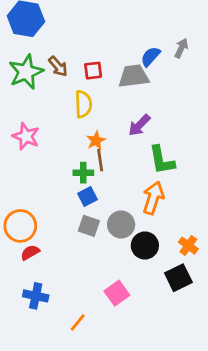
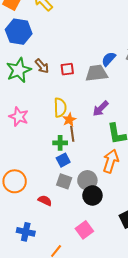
yellow semicircle: (83, 104) -> (60, 108), moved
black circle: (145, 246) -> (92, 195), moved
red semicircle: (30, 253) -> (45, 201), moved, turned 56

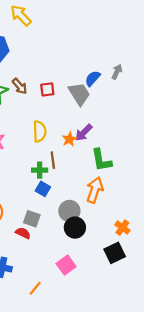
gray trapezoid: (97, 73) -> (79, 94), turned 65
orange star: (69, 120) -> (69, 139), moved
blue square: (63, 160) -> (43, 189), turned -32
gray square: (64, 181) -> (32, 219), moved

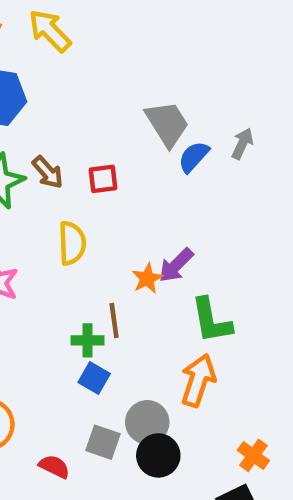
gray trapezoid: (79, 94) -> (167, 124), moved
yellow semicircle: (40, 131) -> (72, 243), moved
gray square: (32, 219) -> (103, 442), moved

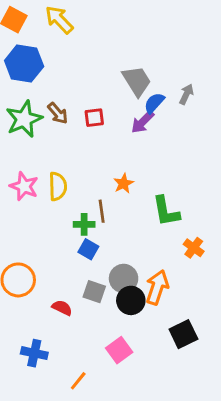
yellow semicircle: (72, 243) -> (58, 186), moved
purple arrow: (176, 265) -> (143, 122), moved
orange arrow: (198, 380) -> (157, 287), moved
orange cross: (253, 455) -> (194, 248), moved

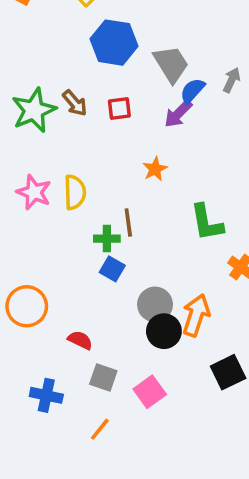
blue hexagon: (24, 63) -> (114, 43), moved
orange star: (124, 183) -> (155, 169), moved
gray square: (94, 292) -> (103, 378), moved

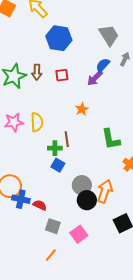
gray trapezoid: (171, 64) -> (109, 35), moved
brown arrow: (75, 103) -> (37, 72), turned 42
pink star: (34, 192) -> (14, 122), turned -30
blue cross: (46, 395) -> (21, 199), moved

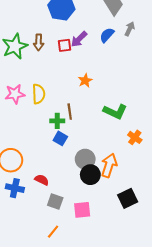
purple arrow: (95, 78) -> (79, 39), moved
green L-shape: (111, 139) -> (115, 112), turned -55
blue cross: (21, 199) -> (15, 188), moved
pink square: (79, 234) -> (82, 210), turned 30

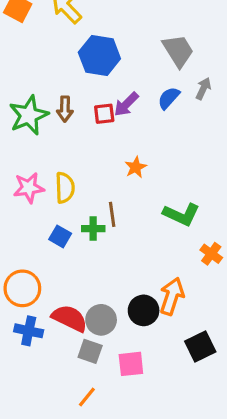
blue square: (60, 138) -> (60, 236), moved
gray circle: (85, 159) -> (101, 320), moved
red semicircle: (42, 180) -> (70, 318), size x1.6

